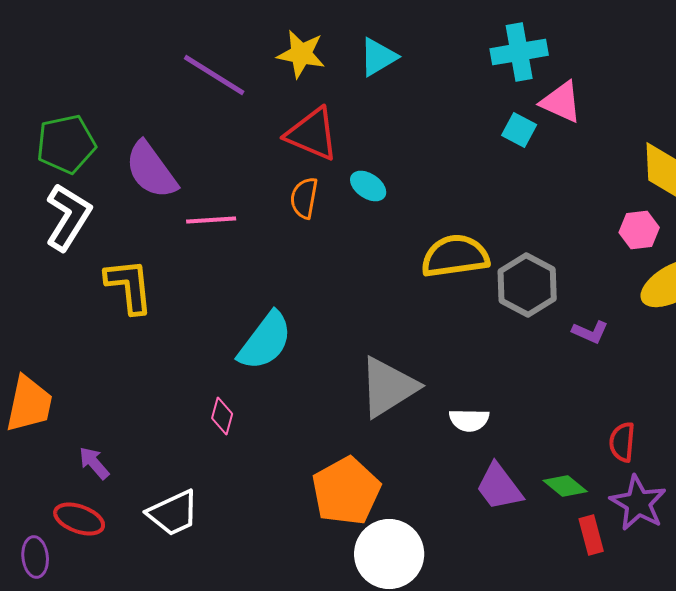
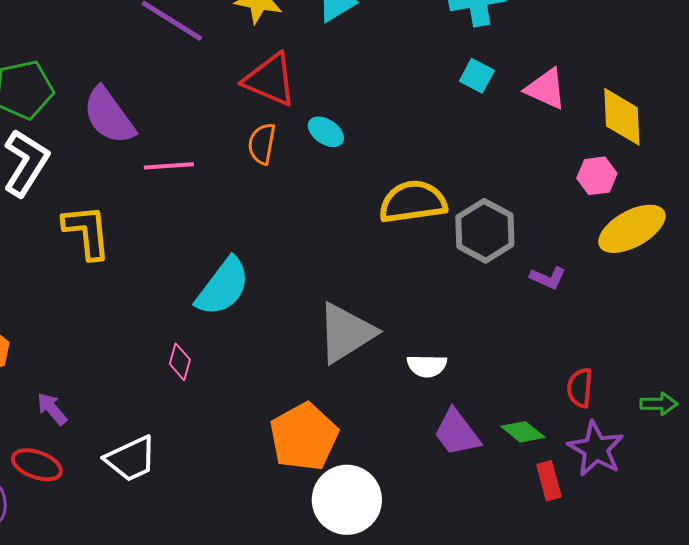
pink triangle: (561, 102) -> (546, 89), moved

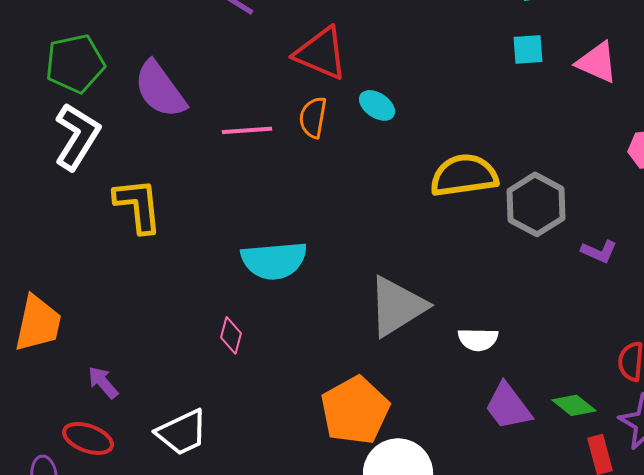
cyan square: (477, 76) -> (528, 49), turned -32
pink line: (169, 166) -> (247, 130), moved
cyan semicircle: (223, 287) -> (274, 260), turned 48

